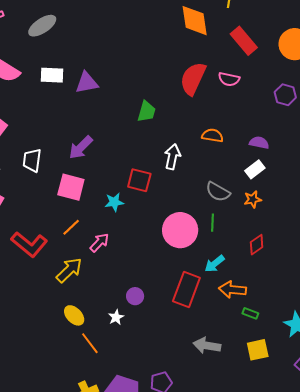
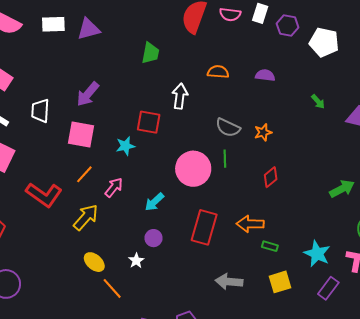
white rectangle: (255, 169) -> (260, 13), moved, turned -30
cyan arrow: (215, 264) -> (154, 202), moved

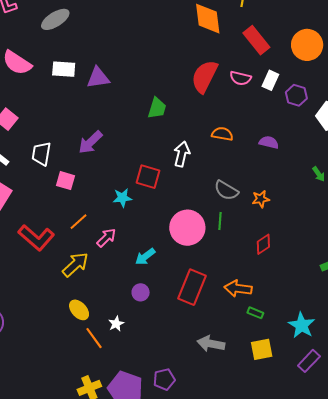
pink square: (81, 134) -> (65, 181), moved, size x0.7
white star: (136, 261) -> (116, 324), moved

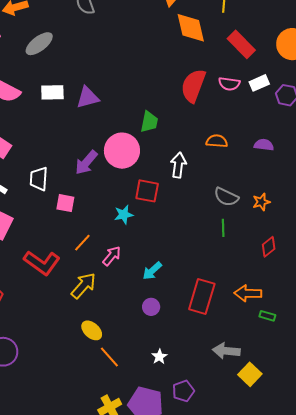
white rectangle: (270, 80) -> (259, 83), turned 48
pink circle: (187, 228) -> (122, 151), moved
white star: (116, 324) -> (159, 357), moved
yellow square: (262, 349) -> (250, 374), moved, turned -30

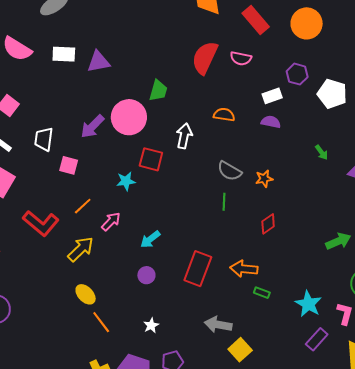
white rectangle: (259, 83) -> (272, 96), moved

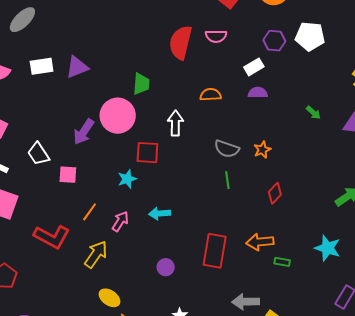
white pentagon: (332, 94) -> (310, 36), moved
white trapezoid: (44, 139) -> (38, 154), turned -30
cyan arrow: (150, 239) -> (160, 213), moved, turned 45
cyan star: (308, 304) -> (328, 248), moved

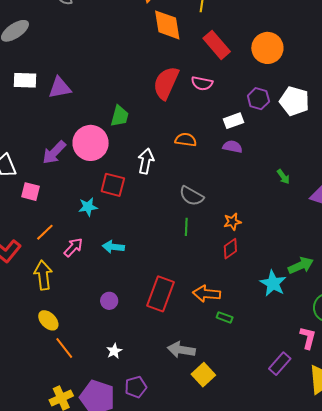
orange star: (262, 150) -> (232, 222), moved
cyan star: (328, 248) -> (273, 283), moved
yellow arrow: (96, 254) -> (43, 275), turned -52

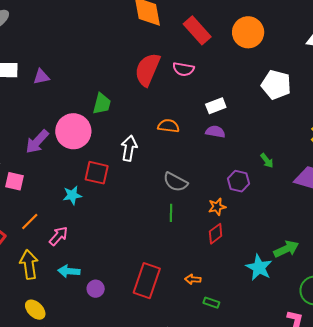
purple triangle: (60, 88) -> (41, 77), size x0.7
purple hexagon: (258, 99) -> (238, 181), moved
cyan arrow: (113, 247) -> (69, 271), moved
orange arrow: (207, 294) -> (193, 279), size x0.6

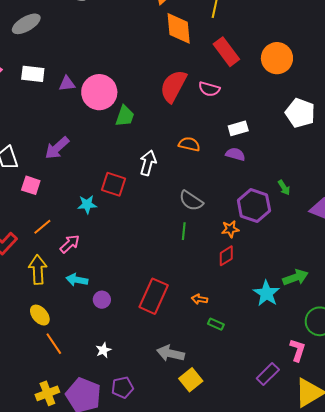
pink circle: (73, 131) -> (99, 92), moved
purple hexagon: (238, 181) -> (254, 206), size x1.5

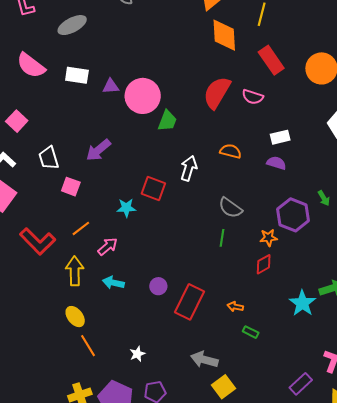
purple circle: (102, 300) -> (158, 286), moved

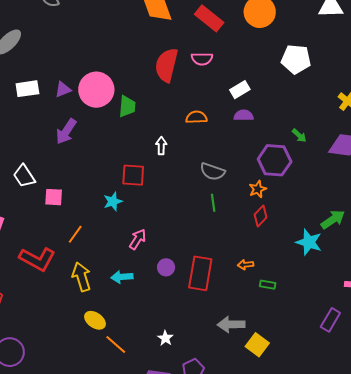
purple arrow: (98, 150) -> (66, 131), moved
white arrow: (189, 168) -> (161, 146), size x0.7
pink arrow: (108, 246) -> (138, 239), moved

